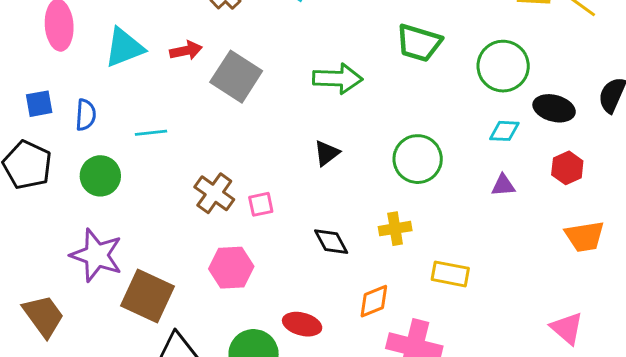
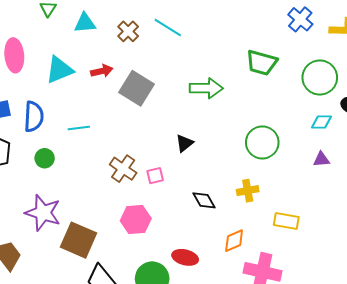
blue semicircle: (86, 115) -> (34, 116), size x1.4
black triangle: (327, 153) -> (184, 143), moved
green circle: (100, 176) -> (45, 158), size x0.7

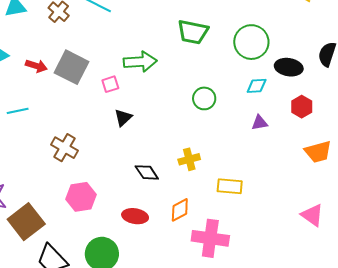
red arrow: (102, 71) -> (36, 66), moved, turned 35
green circle: (262, 142) -> (204, 98), moved, size x0.7
pink square: (155, 176) -> (110, 84), moved
brown square: (79, 240) -> (26, 222), turned 33
red ellipse: (185, 257) -> (135, 216), moved

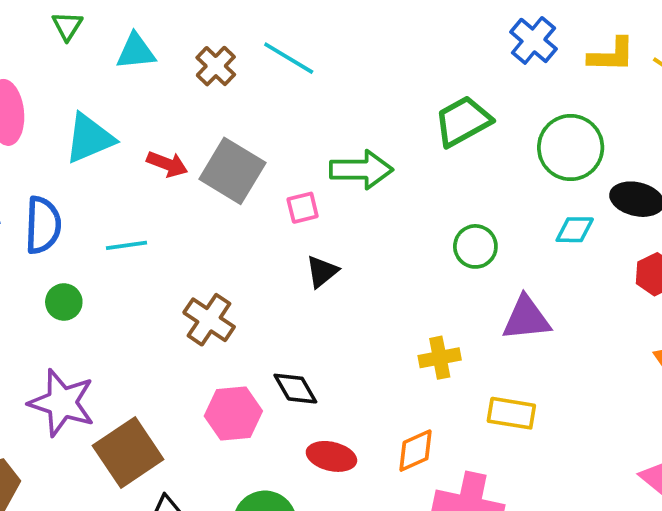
green trapezoid: (193, 32) -> (463, 121), turned 136
purple triangle: (259, 123) -> (526, 318), moved, size x1.6
black diamond: (147, 172) -> (295, 389), moved

